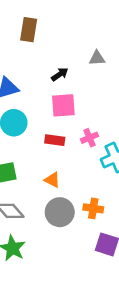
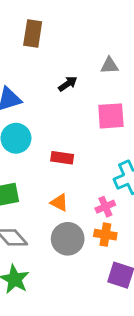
pink square: (63, 105) -> (111, 116), moved
pink cross: (90, 138) -> (105, 207), moved

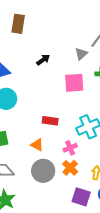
gray triangle: (110, 66) -> (81, 54), moved, turned -40
red rectangle: (62, 158) -> (50, 121), moved
orange cross: (105, 235) -> (70, 168), turned 35

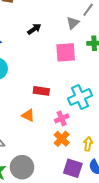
gray circle: (43, 171) -> (22, 167), moved

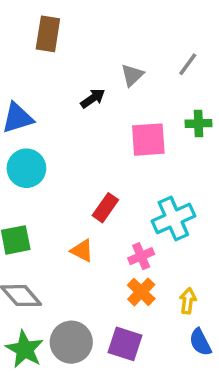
gray triangle: (73, 23) -> (132, 75), moved
red rectangle: (41, 91) -> (105, 208), turned -63
purple square: (73, 168) -> (125, 344), moved

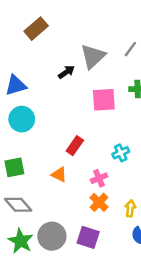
brown rectangle: (48, 34) -> (36, 29), turned 40
gray triangle: (132, 75) -> (93, 56), size x1.6
cyan cross: (173, 218) -> (121, 153), size x0.6

